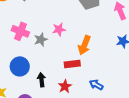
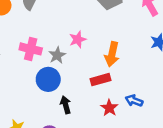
blue circle: (20, 66) -> (48, 79), moved
red star: (65, 86) -> (109, 108), moved

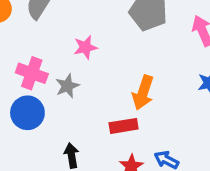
pink star: (78, 39) -> (85, 47), moved
blue circle: (48, 79) -> (27, 113), moved

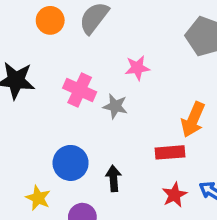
gray star: (67, 86) -> (115, 106), turned 30
blue circle: (27, 113) -> (71, 163), moved

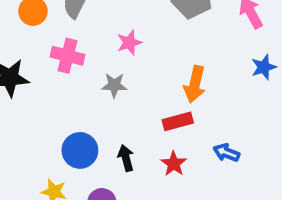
pink cross: (80, 90) -> (67, 56), moved
red star: (175, 195) -> (174, 164), moved

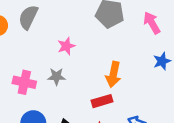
pink cross: (67, 56) -> (24, 82), moved

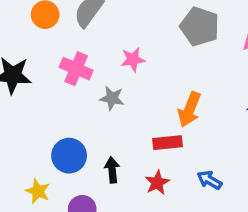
pink cross: (24, 82) -> (76, 69), moved

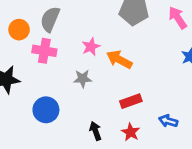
pink cross: (76, 69) -> (44, 51), moved
orange arrow: (189, 109) -> (119, 60), moved, turned 110
blue circle: (69, 156) -> (46, 110), moved

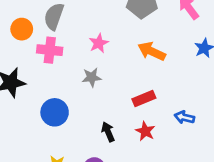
orange arrow: (119, 60) -> (152, 51), moved

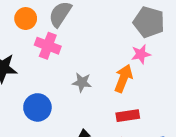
pink star: (99, 43) -> (141, 54), moved
orange arrow: (152, 51) -> (123, 78), moved, turned 72

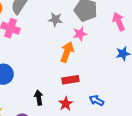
gray star: (82, 82) -> (55, 20), moved

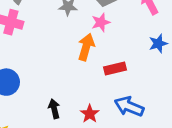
red rectangle: (70, 80) -> (115, 69), moved
blue arrow: (97, 100) -> (129, 106), size x1.5

